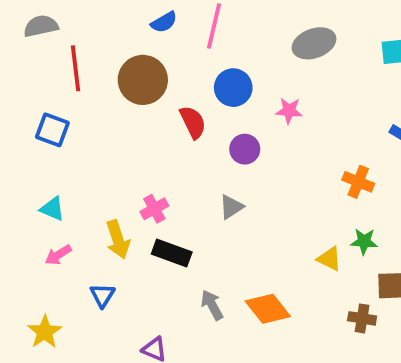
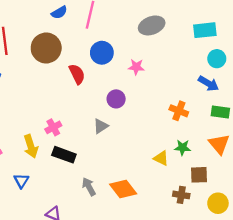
purple circle: (245, 149) -> (116, 99), moved

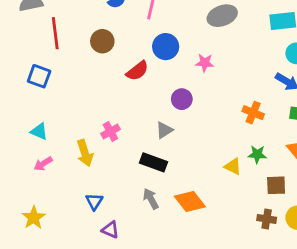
brown circle: (46, 48) -> (102, 41), size x0.7
red semicircle: (77, 74) -> (137, 71), turned 78
black rectangle: (64, 155) -> (154, 162), moved
blue triangle: (21, 181) -> (94, 201), moved
brown cross: (181, 195) -> (267, 219), moved

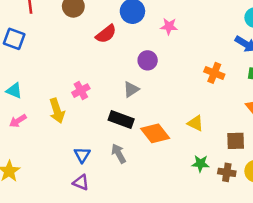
green star: (257, 154) -> (200, 164), moved
blue triangle: (94, 201) -> (82, 155), moved
orange diamond: (190, 201) -> (155, 133), moved

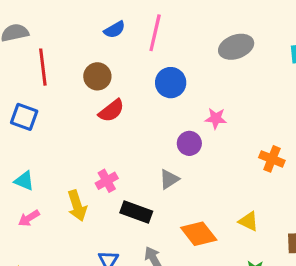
pink star: (169, 26) -> (216, 118), moved
red semicircle: (106, 34) -> (111, 111), moved
black rectangle: (121, 120) -> (136, 212), moved

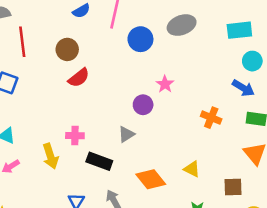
blue circle: (171, 83) -> (140, 39), moved
pink star: (216, 118) -> (165, 84), turned 30
pink cross: (107, 181) -> (75, 136), turned 30

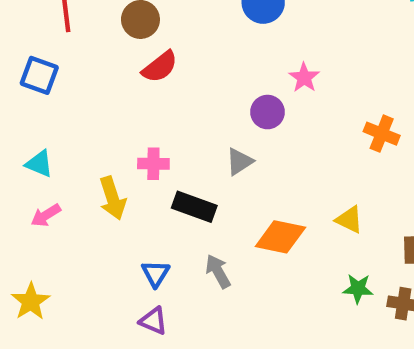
orange diamond: (151, 179) -> (280, 237), turned -40

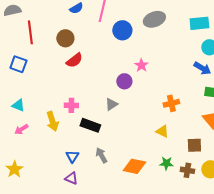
orange cross: (382, 134) -> (171, 103), moved, turned -35
orange diamond: (280, 237) -> (134, 166), moved

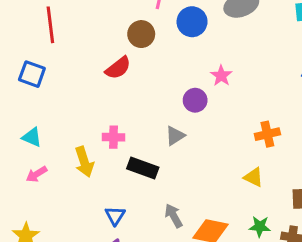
brown circle: (65, 38) -> (141, 34), moved
gray arrow: (101, 155) -> (174, 216), moved

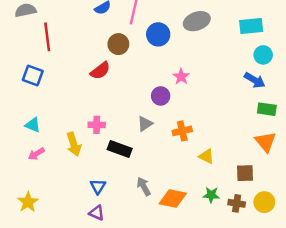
orange cross: (267, 134) -> (182, 131), moved

